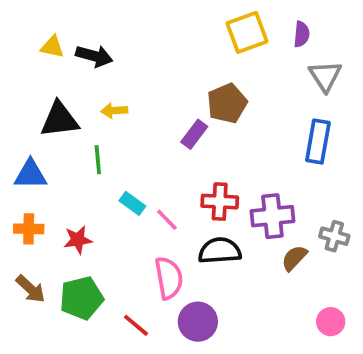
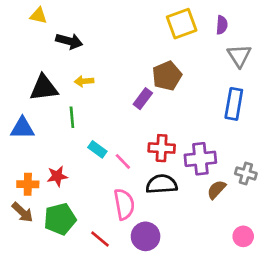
yellow triangle: (52, 47) -> (39, 16), moved
orange cross: (29, 229) -> (28, 184), moved

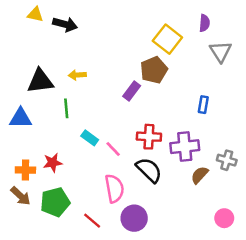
yellow square: (182, 24) -> (167, 39), moved, turned -32
black arrow: (69, 41) -> (65, 24), moved
blue rectangle: (234, 104) -> (203, 105), moved, size x0.6
black semicircle: (162, 184) -> (149, 170), turned 48

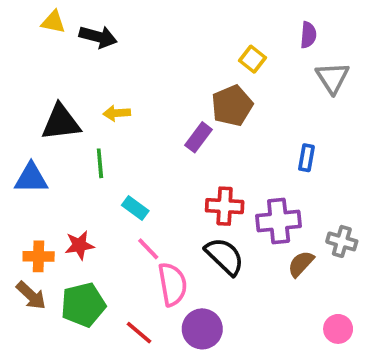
yellow square: (167, 39) -> (252, 59), size x0.6
pink line: (113, 149) -> (148, 249), moved

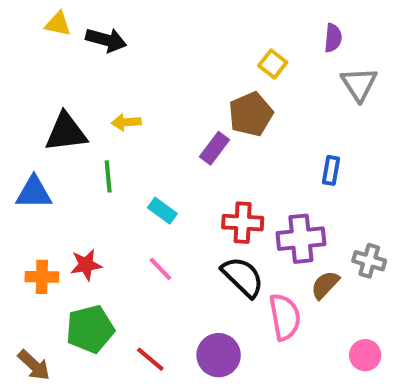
cyan rectangle: (135, 208) -> (162, 211), moved
pink semicircle: (172, 284) -> (285, 317), moved
brown arrow: (31, 295) -> (34, 365), moved

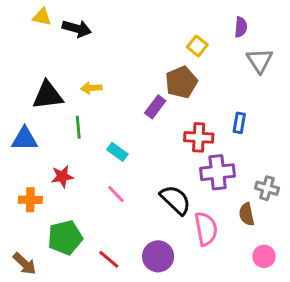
red cross: (243, 223) -> (199, 137), moved
red star: (86, 265) -> (62, 177), moved
brown semicircle: (325, 285) -> (247, 214), moved, turned -55

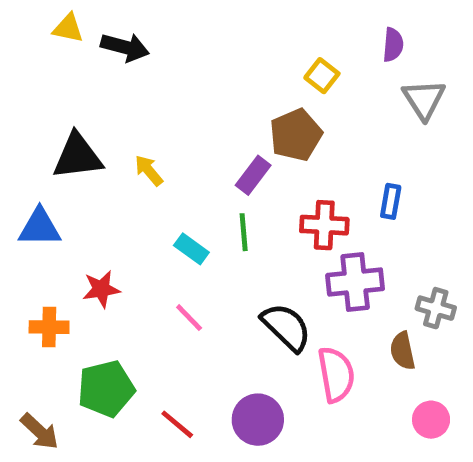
yellow arrow: (91, 88) -> (149, 171), moved, turned 54
green line: (78, 127) -> (244, 232), moved

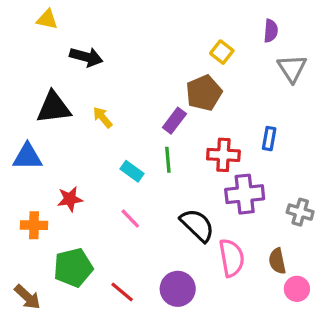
black arrow: (125, 47) -> (86, 57), moved
brown semicircle: (403, 351) -> (277, 261), moved

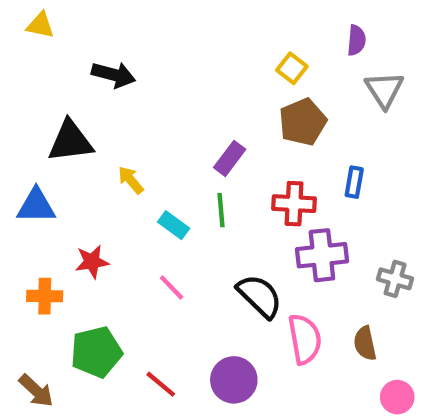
yellow triangle: (47, 19) -> (40, 25), moved
brown pentagon: (204, 93) -> (303, 122), moved
yellow arrow: (103, 117) -> (131, 180), moved
pink circle: (297, 289) -> (397, 397), moved

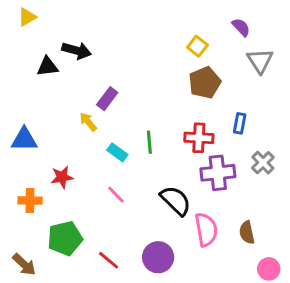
yellow triangle: (40, 25) -> (27, 17), turned -42
purple semicircle: (356, 40) -> (241, 27), turned -48
black triangle: (70, 141) -> (47, 67), moved, size x0.7
purple rectangle: (230, 158) -> (107, 99), moved
gray cross: (395, 279) -> (263, 163), moved, turned 30

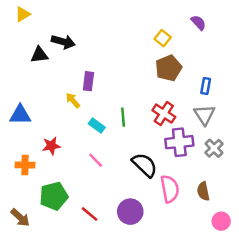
gray triangle: (260, 61) -> (204, 115), moved
purple rectangle: (107, 99) -> (88, 81), turned -30
blue rectangle: (240, 123) -> (206, 86), moved
red cross: (199, 138) -> (164, 114), turned 30
gray cross: (263, 163) -> (214, 148), moved

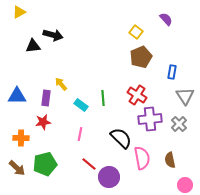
purple rectangle: (88, 81) -> (46, 98), moved
gray triangle: (204, 115) -> (185, 96), moved
pink line: (96, 160) -> (80, 134), turned 56
red line: (90, 214) -> (89, 164), moved
brown arrow: (20, 218) -> (17, 168), moved

